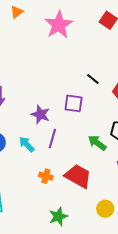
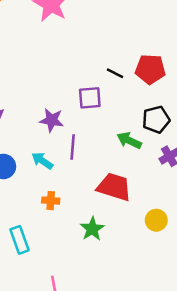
black line: (93, 79) -> (115, 73), moved
orange cross: (46, 176) -> (51, 201), moved
green star: (58, 216) -> (92, 229), moved

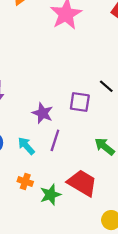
green star: (92, 229) -> (50, 195), moved

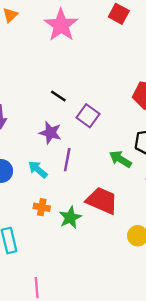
black line: (106, 86) -> (58, 96), moved
purple square: (80, 102) -> (88, 116), turned 35

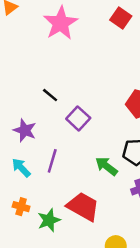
purple star: (50, 133) -> (25, 130), moved

